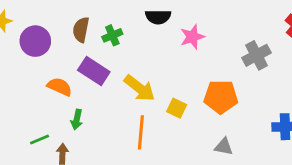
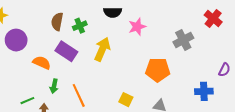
purple circle: (35, 41) -> (16, 40), moved
yellow arrow: (139, 88) -> (102, 49), moved, turned -105
yellow square: (177, 108) -> (126, 100), moved
orange line: (141, 132) -> (79, 95), moved, turned -30

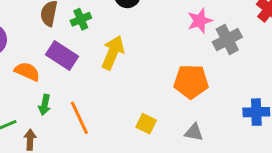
pink star: (137, 27) -> (200, 21), moved

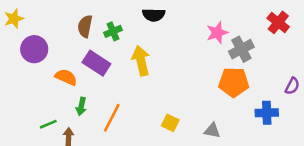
yellow arrow: (113, 53) -> (141, 61), turned -36
orange pentagon: (191, 82) -> (234, 82), moved
orange line: (79, 118) -> (112, 118), turned 52

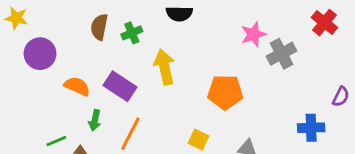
yellow star: (14, 19) -> (16, 18), turned 30
purple rectangle: (96, 63) -> (120, 86), moved
orange pentagon: (234, 82) -> (225, 92), moved

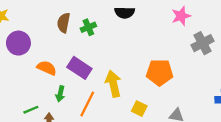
pink star: (253, 34) -> (181, 16), moved
yellow arrow: (164, 67) -> (113, 84), moved

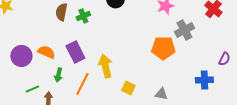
purple circle: (18, 43) -> (21, 56), moved
purple rectangle: (79, 68) -> (75, 52), turned 30
orange pentagon: (160, 72) -> (163, 48), moved

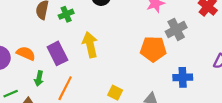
yellow arrow: (105, 66) -> (90, 45), moved
blue cross: (204, 80) -> (183, 77), moved

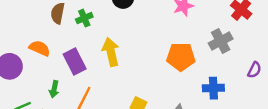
gray cross: (176, 29) -> (221, 41), moved
orange semicircle: (26, 53) -> (40, 48), moved

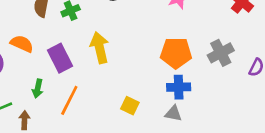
gray cross: (221, 41) -> (221, 53), moved
blue cross: (213, 88) -> (179, 87), moved

